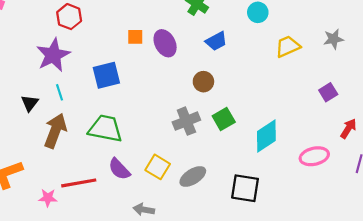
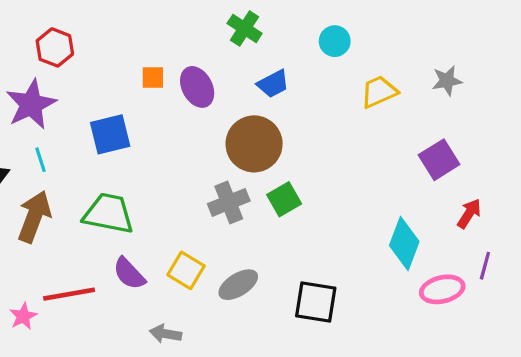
brown circle: (203, 82) -> (254, 144), size x1.8
purple square: (328, 92) -> (439, 160), size x1.4
cyan diamond: (266, 136) -> (404, 244), moved, turned -36
pink ellipse: (314, 156) -> (442, 289), moved
pink star: (48, 198) -> (23, 316), turned -30

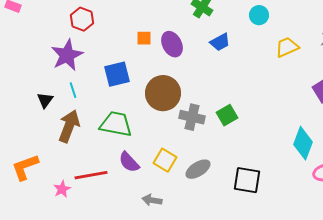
brown circle: (254, 144) -> (163, 93), moved
gray cross: (229, 202) -> (192, 117), turned 35

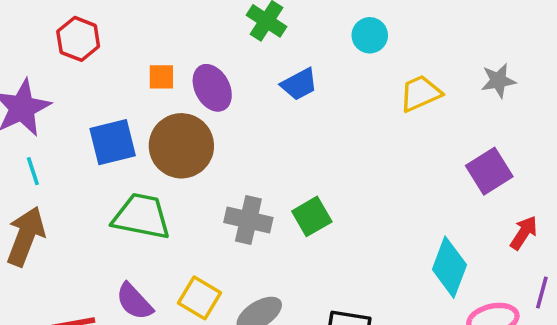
red hexagon: (82, 19) -> (78, 39), moved
brown circle: (163, 93) -> (181, 146), moved
green trapezoid: (116, 124) -> (142, 216), moved

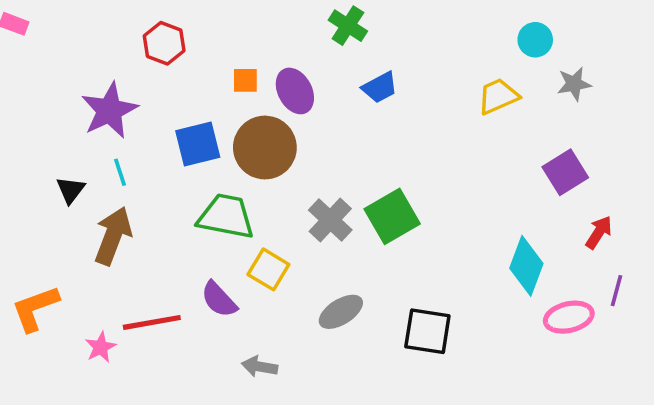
cyan circle: (370, 35) -> (535, 40), moved
green square: (312, 216) -> (392, 216), size x1.4
gray cross: (248, 220) -> (330, 220), turned 30
yellow square: (200, 298) -> (268, 269), moved

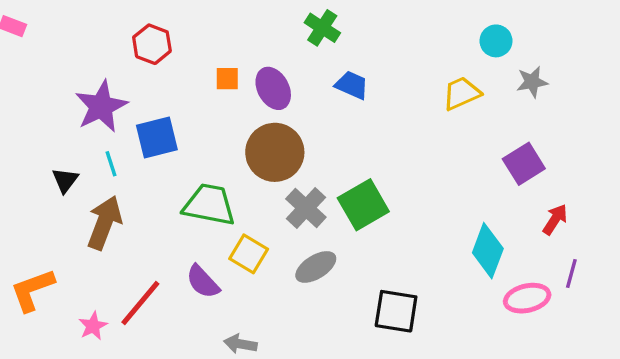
blue trapezoid: (380, 87) -> (352, 85), turned -128
blue square: (198, 144) -> (157, 138), moved
brown circle: (265, 148) -> (275, 152), moved
gray ellipse: (341, 312) -> (316, 267), moved
red line: (152, 322) -> (140, 303), turned -40

